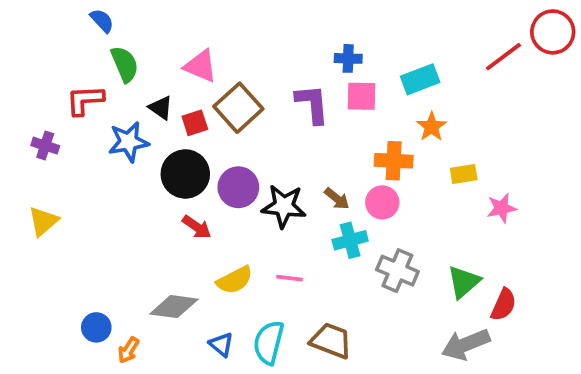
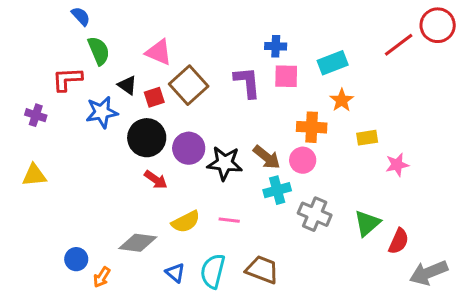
brown arrow: (337, 199) -> (267, 157), size x1.4
yellow triangle: (43, 221) -> (34, 175), turned 35
gray arrow: (466, 344) -> (429, 273), moved

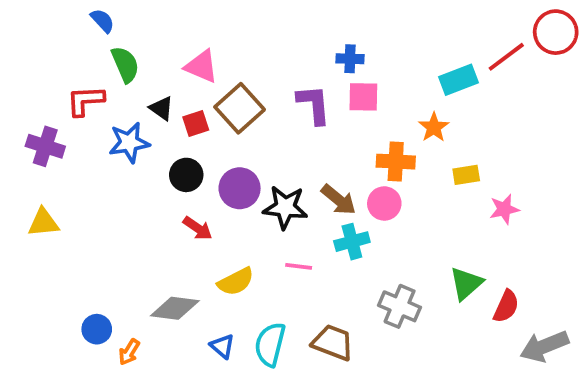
cyan rectangle: (333, 63) -> (459, 80), moved
purple cross: (36, 115) -> (45, 146), size x1.4
black circle: (147, 138) -> (186, 175), size x0.7
gray cross: (315, 214) -> (400, 306), moved
pink line: (229, 220) -> (299, 266), moved

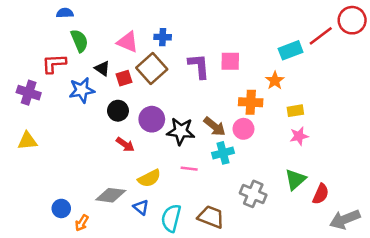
blue semicircle: (102, 21) -> (65, 13), turned -49
blue cross: (350, 59) -> (163, 37), moved
pink star: (504, 209) -> (299, 136), moved
blue triangle: (222, 346) -> (141, 207), moved

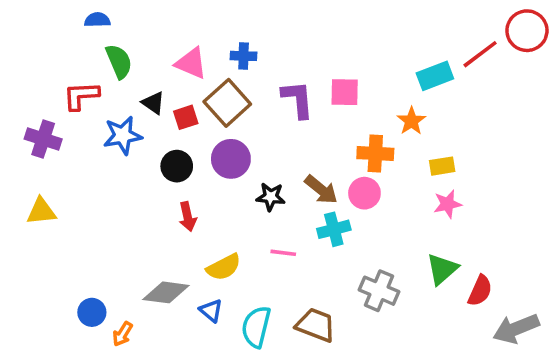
purple circle: (152, 119) -> (231, 159), moved
black star: (181, 131) -> (271, 197), size x0.7
red arrow: (125, 144) -> (188, 217), turned 42

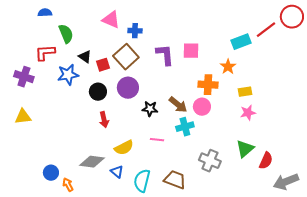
blue semicircle: (97, 20) -> (45, 13), moved
pink triangle: (191, 63) -> (111, 20), moved
orange arrow: (123, 334) -> (68, 185), turned 120

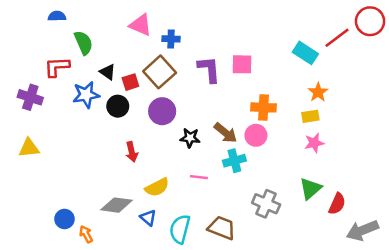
cyan rectangle: (241, 42) -> (305, 53), turned 54
orange star: (228, 67) -> (318, 92), moved
black circle: (98, 92) -> (118, 106), moved

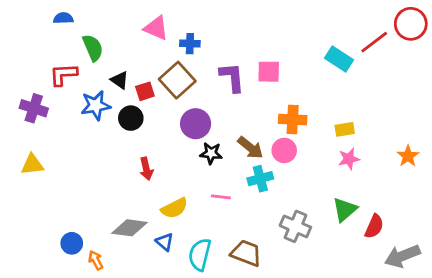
orange star: (318, 92) -> (408, 156), moved
purple circle: (162, 111) -> (196, 124), moved

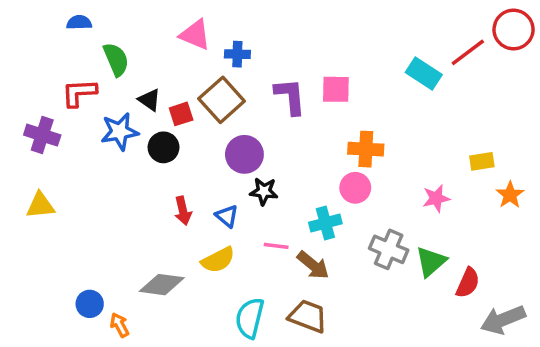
yellow rectangle: (345, 129) -> (482, 161), moved
brown arrow: (250, 148) -> (313, 265), moved
gray cross: (295, 226) -> (389, 249), moved
blue triangle: (165, 242) -> (227, 216), moved

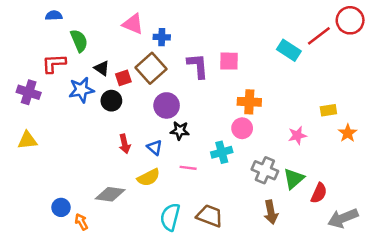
brown arrow: (313, 265) -> (271, 212), moved, turned 40

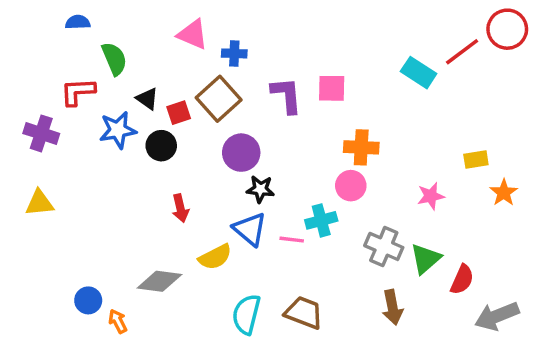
blue triangle: (155, 147) -> (250, 229), moved, size x1.5
pink line: (188, 168) -> (292, 240), moved

